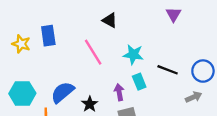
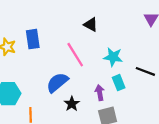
blue semicircle: (62, 92) -> (57, 83), moved

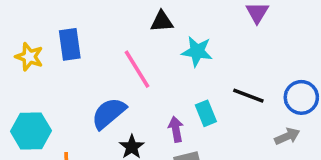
black triangle: (91, 25) -> (162, 21), turned -32
cyan star: (113, 57) -> (197, 51), moved

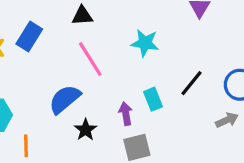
black triangle: (162, 21) -> (82, 16), moved
blue rectangle: (70, 44) -> (29, 37), turned 40
black line: (248, 96) -> (192, 83), turned -72

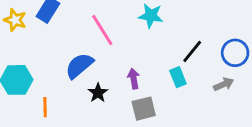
cyan rectangle: (153, 99) -> (178, 77), moved

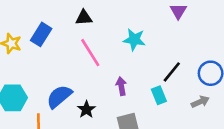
blue semicircle: (79, 66) -> (59, 97), moved
purple arrow: (134, 79) -> (121, 86), moved

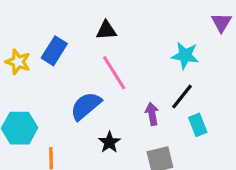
cyan star: (134, 40) -> (185, 56), moved
black line: (172, 72) -> (182, 97), moved
blue semicircle: (59, 97) -> (86, 106), moved

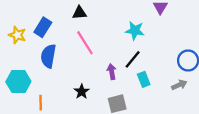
blue semicircle: (86, 106) -> (48, 56), moved, turned -40

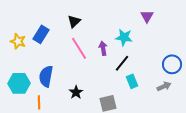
black triangle: (79, 13) -> (74, 21), turned -40
blue semicircle: (48, 56) -> (46, 76), moved
purple arrow: (112, 72) -> (103, 48), moved

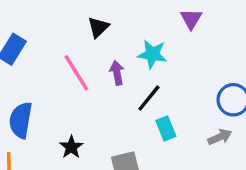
black triangle: (74, 21) -> (98, 27), moved

